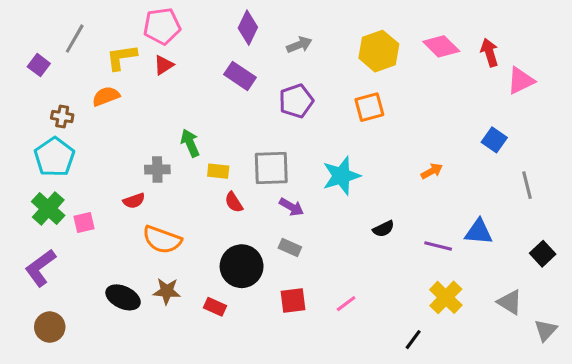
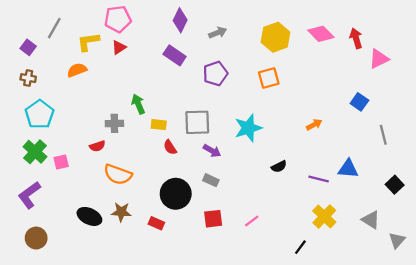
brown cross: (62, 117) -> (28, 78), moved

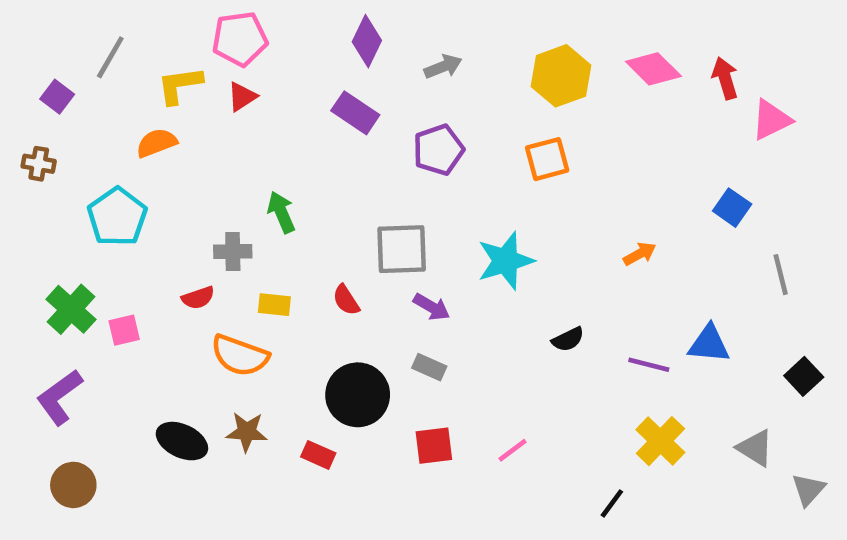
brown cross: (28, 78) -> (39, 164), moved
cyan pentagon: (40, 114) -> (117, 217), moved
yellow rectangle: (159, 125) -> (274, 305), moved

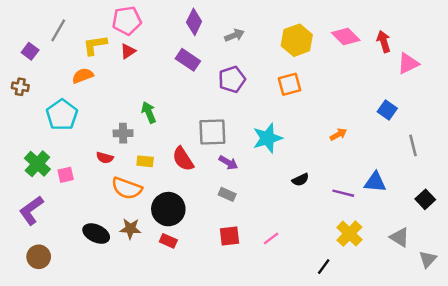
red semicircle: (198, 298) -> (105, 158), turned 35
red semicircle: (346, 300) -> (183, 159), size x1.5
black circle: (358, 395) -> (168, 209), moved

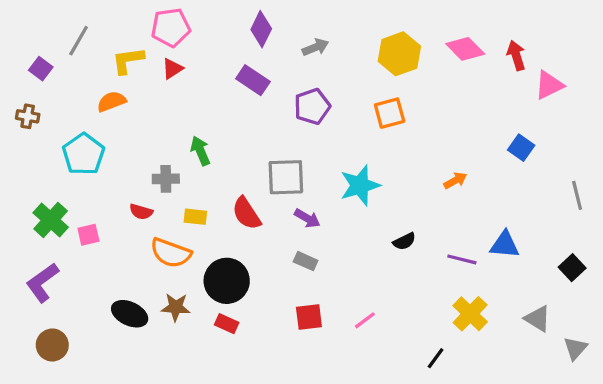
gray line: (413, 145) -> (577, 195), moved

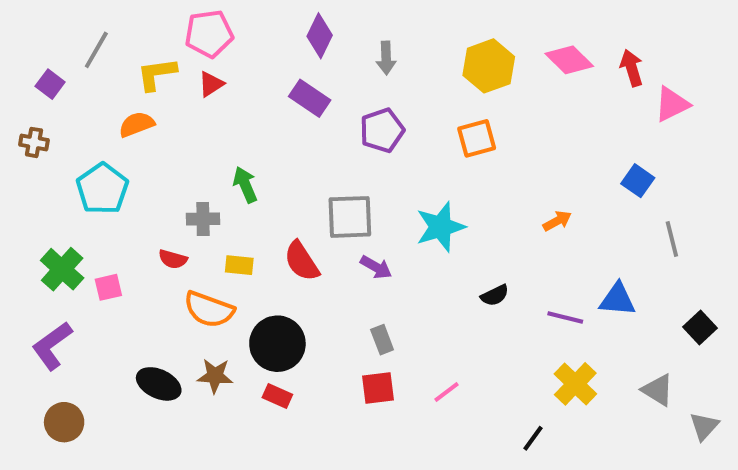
gray arrow: (315, 47) -> (386, 58), turned 110
gray line: (577, 195) -> (672, 239), moved
gray rectangle: (306, 261) -> (382, 340), moved, turned 45

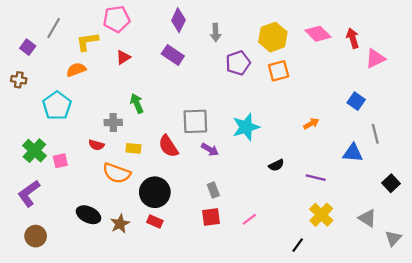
red triangle: (211, 84) -> (123, 57), moved
purple pentagon: (382, 130) -> (238, 63), moved
orange square: (477, 138) -> (279, 71), moved
blue triangle: (618, 299) -> (353, 153), moved
brown star: (215, 376) -> (120, 224), moved, turned -30

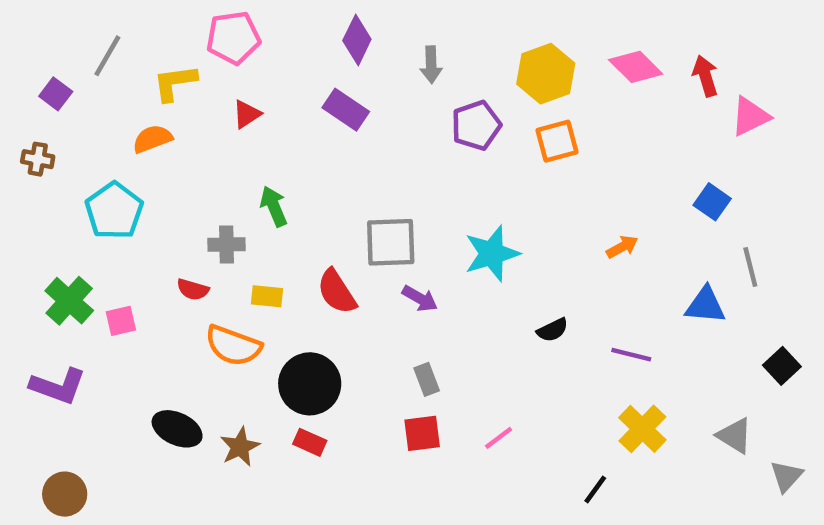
purple L-shape: (29, 193) -> (58, 386), turned -124
brown circle: (36, 236) -> (65, 494), moved

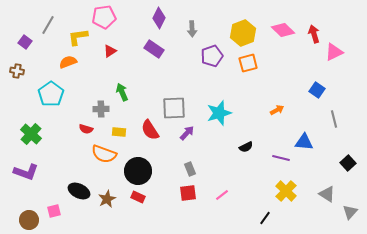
purple arrow: (420, 298) -> (187, 133), turned -77
blue triangle: (705, 305) -> (304, 142), moved
pink square: (121, 321) -> (54, 211), moved

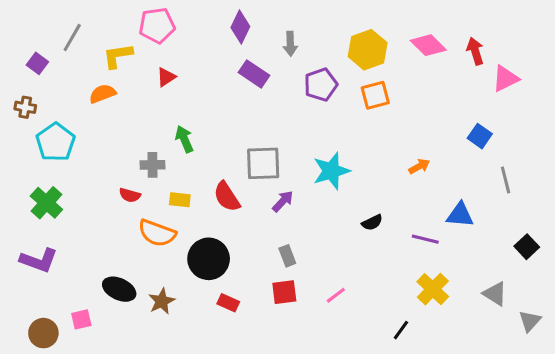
purple rectangle: (154, 49) -> (254, 74), moved
cyan pentagon: (51, 94) -> (56, 142), moved
red rectangle: (138, 197) -> (228, 303), moved

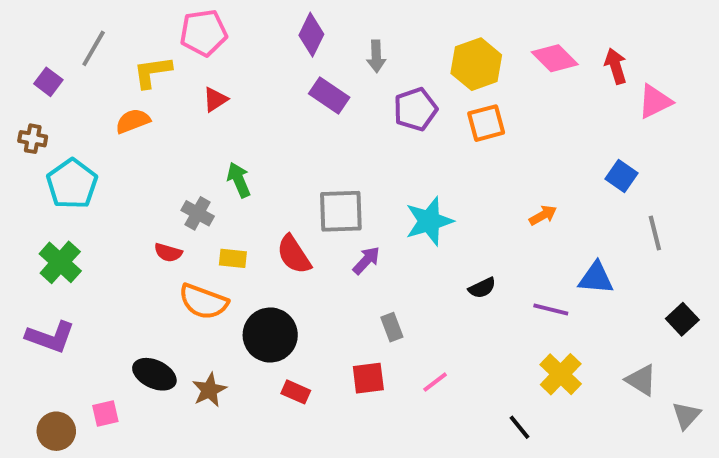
gray cross: (152, 165) -> (198, 213), turned 30
gray rectangle: (287, 256) -> (392, 327), moved
black line: (401, 330) -> (519, 427), turned -75

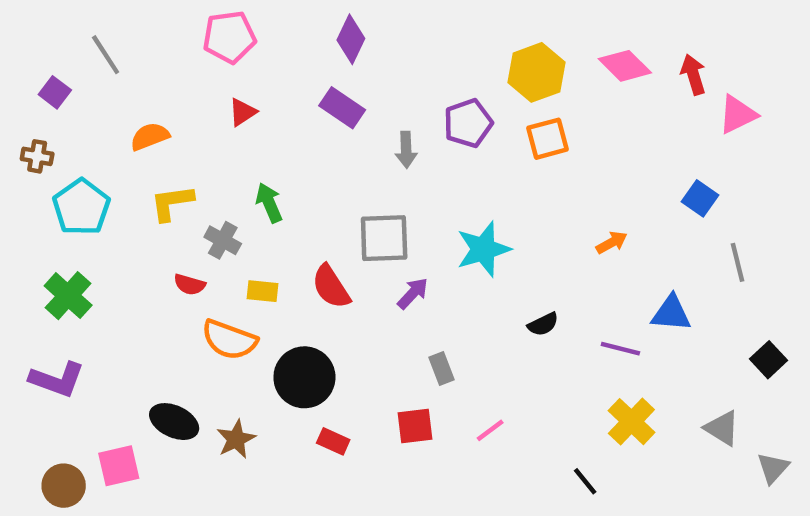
gray line: (94, 48) -> (106, 55), turned -63
gray arrow: (376, 56) -> (406, 150), moved
yellow L-shape: (152, 72) -> (172, 203), moved
purple rectangle: (329, 96) -> (342, 108), moved
pink square: (105, 413) -> (119, 466), size x1.4

